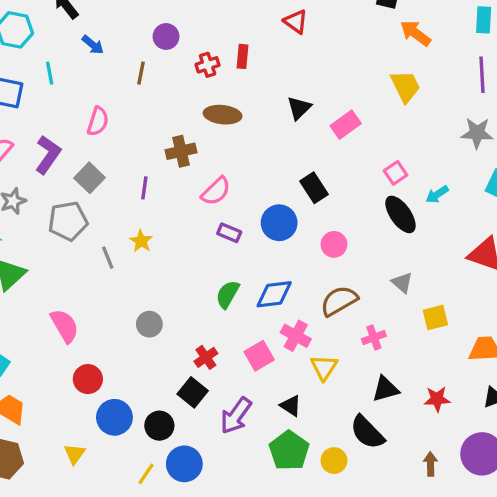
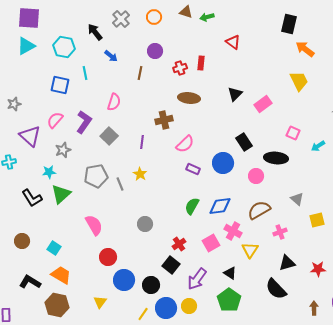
pink square: (396, 173) -> (293, 133), turned -32
black ellipse: (400, 214) -> (276, 158), moved, turned -50
gray pentagon: (68, 221) -> (96, 176), moved
yellow circle: (334, 461) -> (189, 306), moved

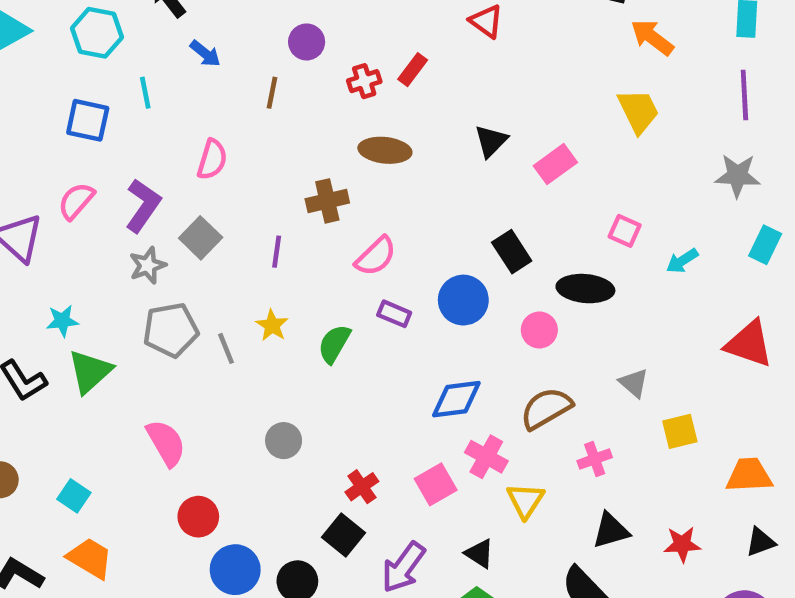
red rectangle: (201, 63) -> (413, 70), turned 32
gray star: (63, 150) -> (148, 265), moved
green semicircle: (192, 206) -> (334, 344), moved

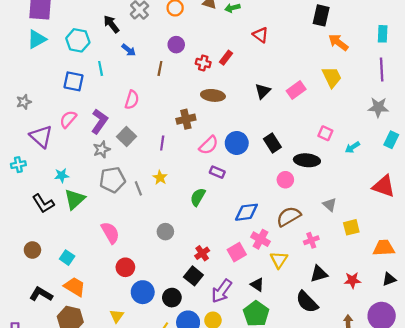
red cross: (364, 81) -> (203, 63), turned 32
pink rectangle: (555, 164) -> (296, 90), moved
blue circle: (463, 300) -> (237, 143), moved
green semicircle: (334, 344) -> (198, 197), moved

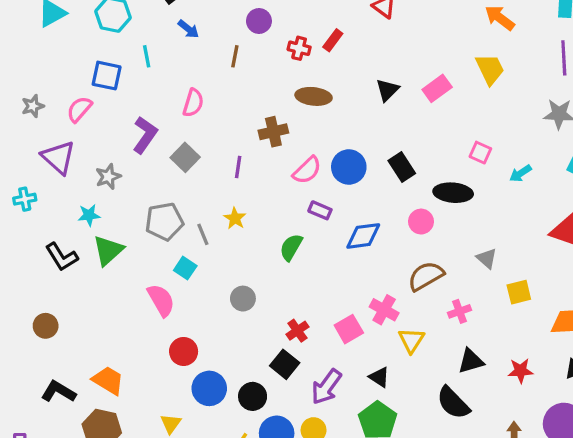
pink semicircle: (68, 119) -> (79, 109), moved
gray star: (102, 149) -> (108, 177), moved
blue diamond: (246, 212) -> (363, 236), moved
cyan square: (67, 258) -> (185, 268), moved

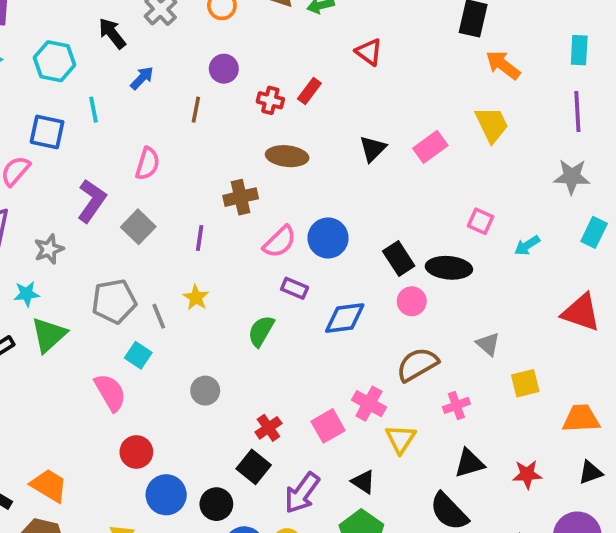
blue arrow: (188, 29) -> (142, 78), turned -85
black rectangle: (402, 167) -> (399, 258), moved

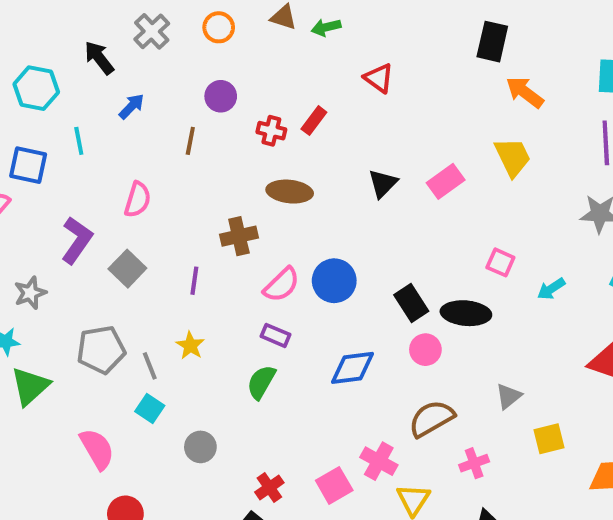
purple rectangle: (295, 288) -> (275, 335), moved
gray triangle: (488, 344) -> (509, 396), turned 40
cyan square: (138, 355) -> (150, 408), moved

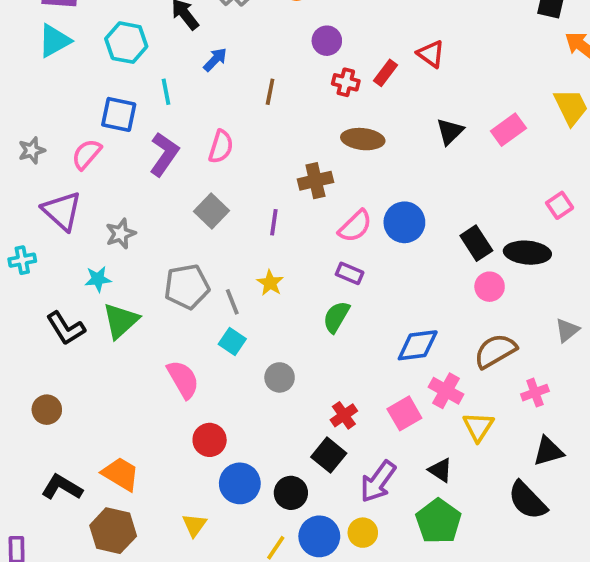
red triangle: (379, 78) -> (431, 54), moved
purple circle: (221, 96) -> (327, 41), moved
purple L-shape: (77, 240) -> (164, 154), moved
pink square: (500, 262) -> (560, 205), turned 32
blue diamond: (352, 368) -> (418, 345), moved

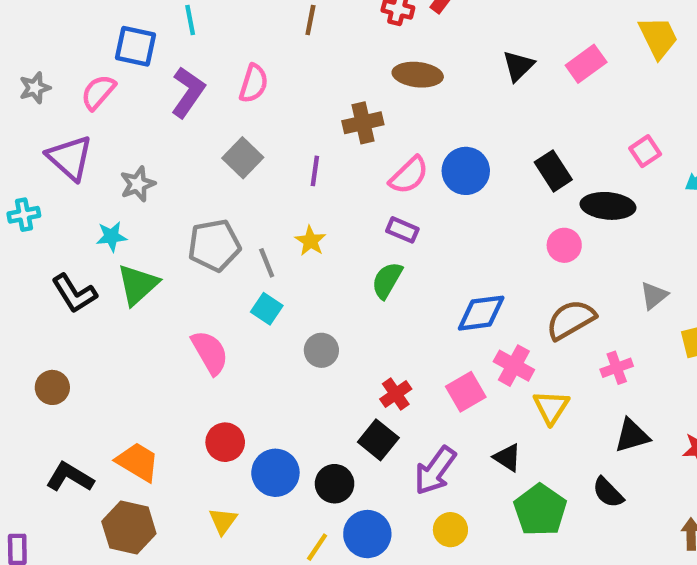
black rectangle: (476, 243) -> (553, 171), moved
red circle: (210, 440) -> (225, 442), moved
black semicircle: (527, 500) -> (608, 492), size x0.7
green pentagon: (438, 521) -> (540, 510), moved
yellow circle: (363, 533) -> (450, 530), moved

